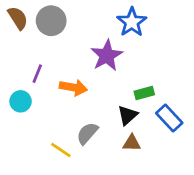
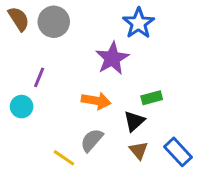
orange arrow: (73, 87) -> (96, 101), moved
blue rectangle: (169, 118) -> (178, 152), moved
brown triangle: (132, 143) -> (139, 150), turned 48

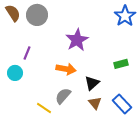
blue star: (139, 23) -> (125, 16), moved
green rectangle: (152, 98) -> (121, 64), moved

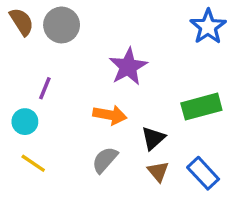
green rectangle: (121, 64) -> (201, 107), size x1.6
yellow line: (44, 108) -> (33, 163), moved

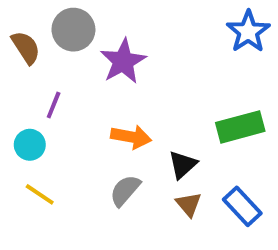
brown semicircle: (22, 22) -> (26, 47), moved
purple star: (128, 67) -> (123, 61), moved

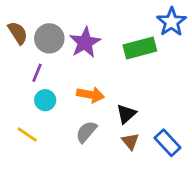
gray circle: (73, 30) -> (49, 38), moved
green rectangle: (240, 127) -> (140, 48), moved
cyan circle: (30, 145) -> (45, 100), moved

